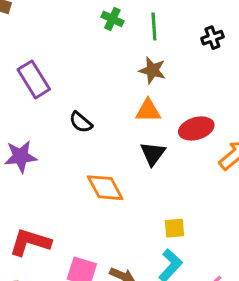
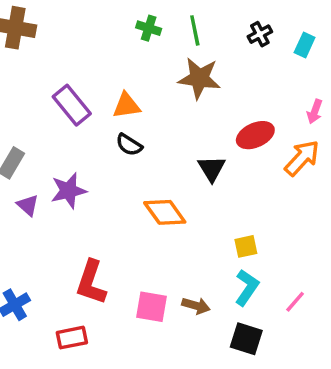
brown star: (152, 70) -> (199, 78), size x1.4
orange triangle: (148, 111) -> (126, 106), moved
red L-shape: (30, 242) -> (91, 282), turned -81

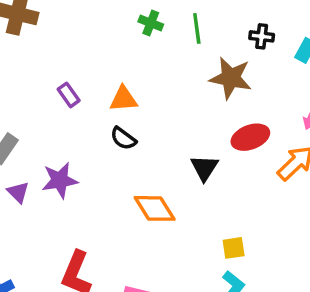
black cross: (260, 34) -> (262, 36), turned 30
brown star: (199, 78) -> (231, 78), moved
purple rectangle: (72, 105) -> (69, 95), size x0.6

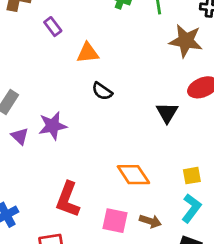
purple rectangle: (69, 95) -> (53, 27), moved
orange triangle: (123, 99) -> (88, 53), moved
orange diamond: (155, 208) -> (133, 175), moved

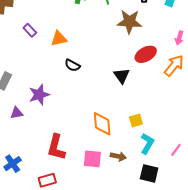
purple rectangle: (53, 27) -> (30, 30), moved
purple triangle: (20, 136) -> (17, 113), moved, turned -48
orange diamond: (133, 175) -> (102, 124), turned 35
yellow square: (192, 176) -> (136, 121), moved

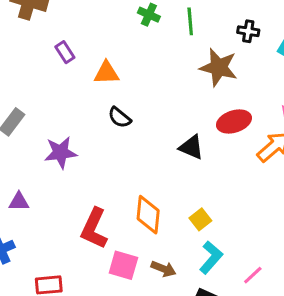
black triangle: (122, 76) -> (191, 147), turned -42
purple triangle: (17, 113) -> (19, 202), moved
yellow square: (136, 121) -> (200, 219), turned -32
red L-shape: (56, 147) -> (94, 228), moved

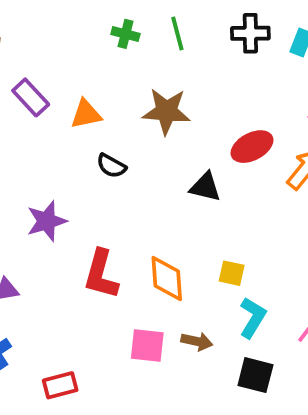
black cross: (248, 31) -> (250, 33), size x1.4
purple rectangle: (65, 52) -> (31, 97), size x1.4
brown star: (219, 67) -> (166, 111), moved
yellow square: (200, 219) -> (232, 273), turned -30
red L-shape: (94, 228) -> (101, 274), moved

